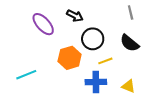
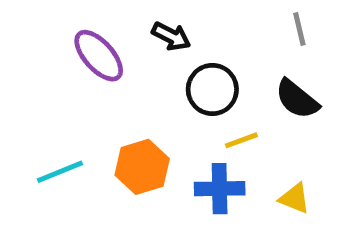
orange hexagon: (70, 58) -> (142, 167), moved

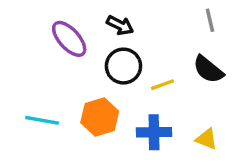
black circle: (212, 89) -> (123, 66), moved
yellow line: (241, 140) -> (162, 85), moved
cyan line: (60, 172) -> (42, 120), turned 32

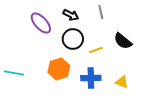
gray line: (210, 20) -> (101, 12), moved
cyan line: (42, 120) -> (14, 73), moved

